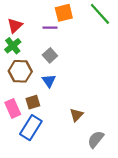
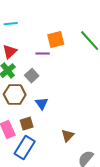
gray square: (50, 55) -> (32, 76), moved

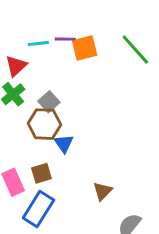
cyan line: (11, 24) -> (38, 44), moved
purple line: (43, 54) -> (65, 39), moved
brown hexagon: (15, 95) -> (44, 124), moved

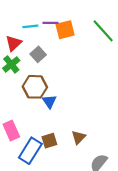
gray square: (49, 102) -> (38, 54), moved
brown square: (41, 173) -> (49, 141), moved

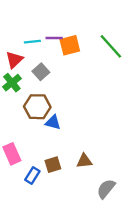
blue triangle: (49, 101) -> (53, 122), turned -40
brown triangle: (79, 137) -> (84, 161), turned 40
blue rectangle: (30, 151) -> (32, 175), size x0.6

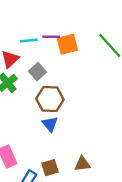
brown hexagon: (37, 107) -> (50, 99), moved
blue triangle: (53, 122) -> (50, 124), turned 35

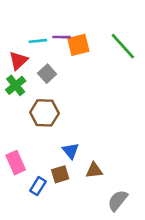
brown hexagon: (50, 99) -> (44, 113), moved
blue triangle: (50, 124) -> (71, 151), moved

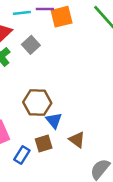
brown hexagon: (44, 113) -> (37, 103), moved
brown triangle: (94, 170) -> (77, 140), turned 42

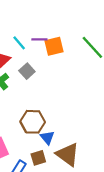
cyan line: (22, 13) -> (19, 43), turned 56
brown triangle: (77, 140) -> (68, 154), size x1.6

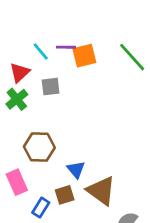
gray square: (27, 71) -> (51, 87), turned 35
brown hexagon: (33, 122) -> (39, 147), moved

